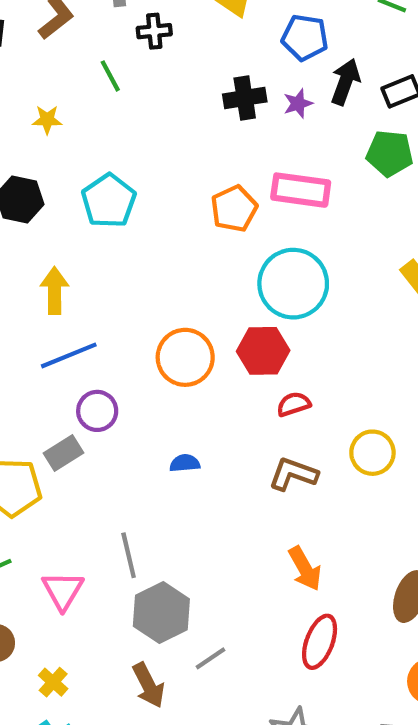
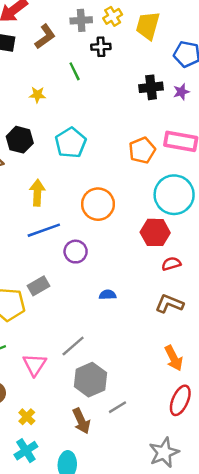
orange circle: (185, 357) -> (98, 204), moved
purple circle: (97, 411) -> (76, 252), moved
gray line: (129, 555) -> (73, 346), turned 60

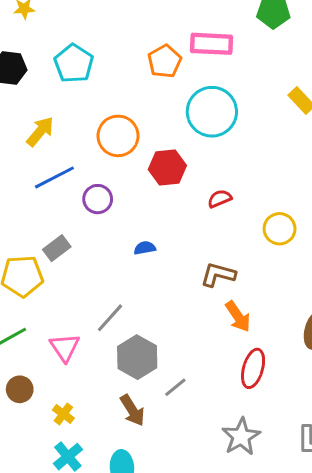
yellow arrow: (37, 193) -> (40, 132), turned 45
red hexagon: (155, 232) -> (167, 167), moved
brown L-shape: (169, 304) -> (218, 275), moved

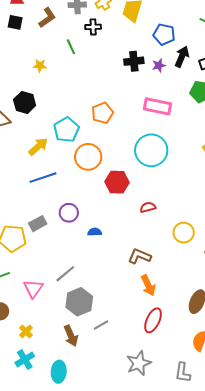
orange pentagon: (165, 61) -> (102, 113), moved
cyan pentagon: (74, 63) -> (66, 130), moved
purple circle: (98, 199) -> (69, 213), moved

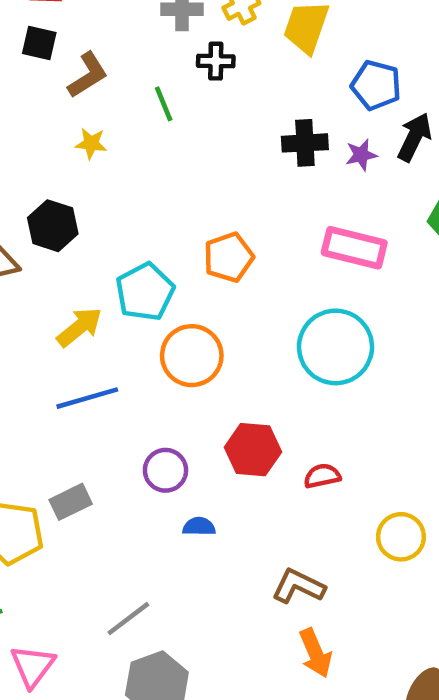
brown L-shape: (47, 18) -> (88, 75), moved
red hexagon: (117, 182) -> (253, 450), moved
purple circle: (69, 213) -> (165, 470), moved
pink triangle: (33, 289) -> (33, 666), moved

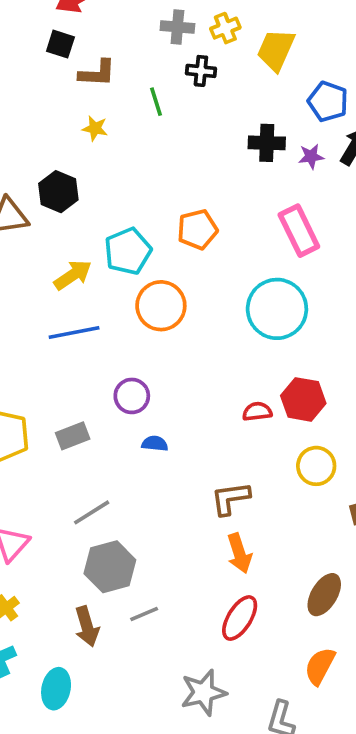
brown L-shape: (88, 75) -> (97, 73), turned 30
pink rectangle: (354, 248) -> (299, 231), turned 45
red hexagon: (253, 450) -> (303, 399), moved
gray rectangle: (71, 502) -> (73, 436), moved
brown L-shape: (298, 586) -> (230, 498), turned -39

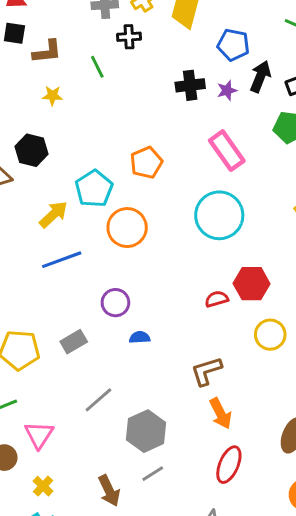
gray hexagon: (110, 567) -> (146, 431), moved

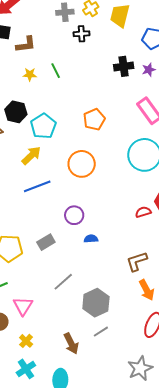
green line: (97, 67) -> (56, 71), moved
cyan pentagon: (94, 189) -> (43, 126), moved

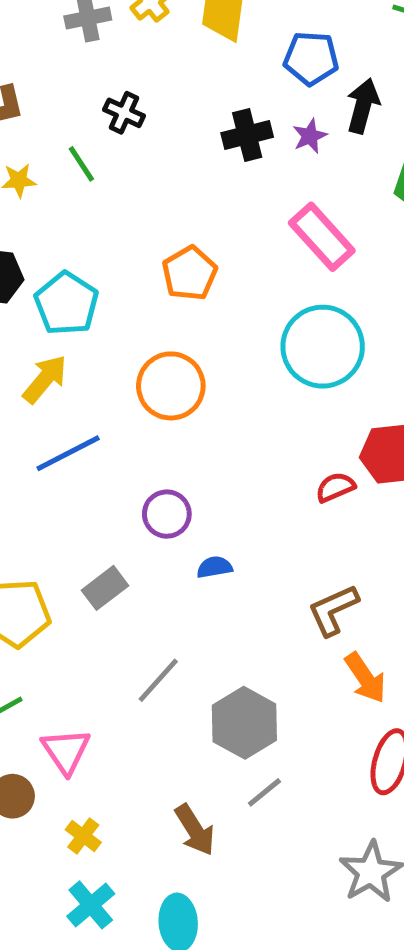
black cross: (82, 34) -> (124, 113), moved, turned 35

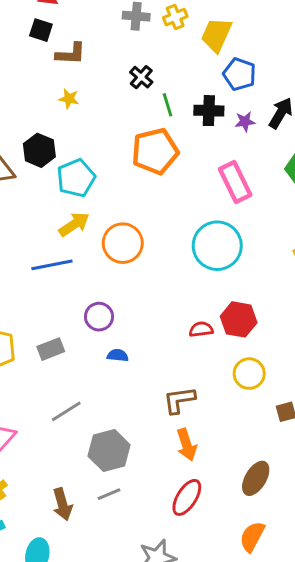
blue pentagon: (311, 58) -> (240, 74), moved
green line: (81, 164) -> (168, 105), moved
orange pentagon: (190, 273) -> (155, 151), moved, size x1.4
yellow arrow: (45, 379) -> (74, 224), moved

